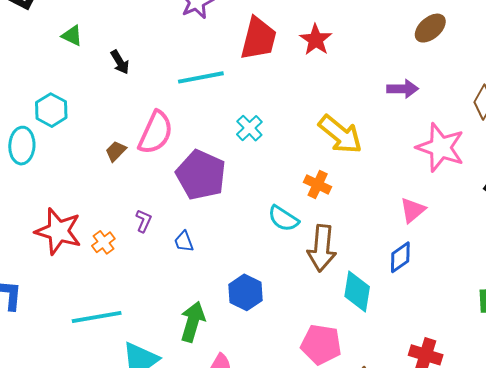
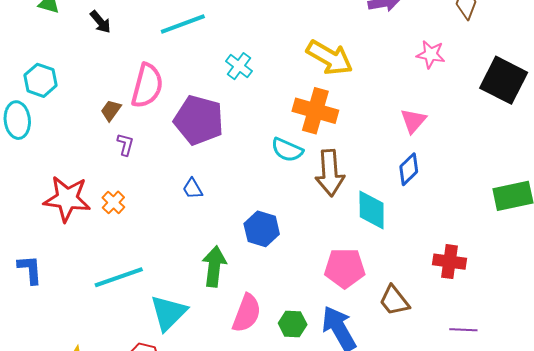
pink star: (440, 147) -> (431, 54), size x0.6
orange cross: (318, 184) -> (315, 111), size x1.6
purple L-shape: (144, 221) -> (125, 144), moved

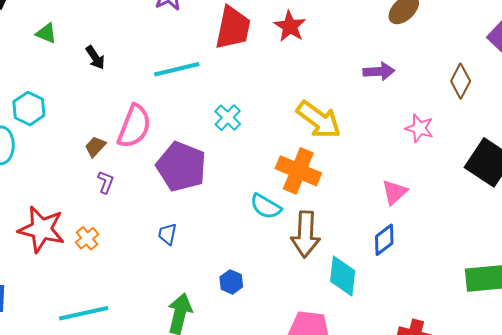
blue trapezoid: (193, 189) -> (167, 234), turned 35
blue hexagon: (262, 229) -> (231, 282), size x0.7

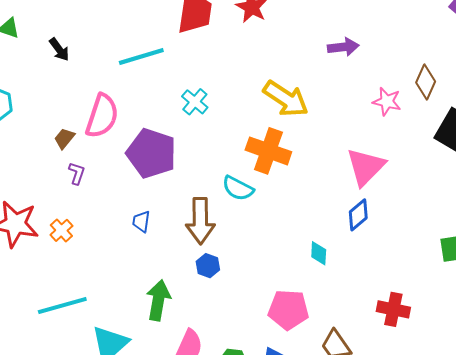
brown diamond: (461, 81) -> (426, 82), moved
pink triangle: (394, 192) -> (366, 167), size x1.5
brown arrow: (305, 234) -> (200, 221), moved
cyan diamond: (343, 276) -> (319, 253), size x0.6

